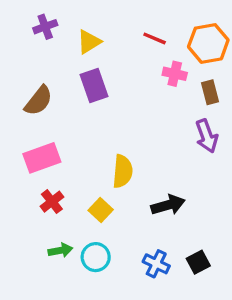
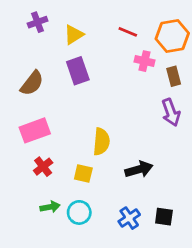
yellow square: (101, 210) -> (83, 174), turned -30
black square: (198, 262) -> (164, 217), turned 36
blue cross: (156, 264) -> (129, 218), turned 30

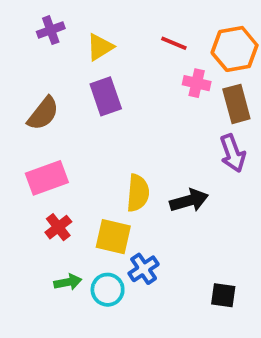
brown rectangle: (174, 76) -> (236, 104), size x1.4
black arrow: (139, 169) -> (189, 201), moved
yellow square: (83, 174) -> (113, 237), size x1.4
blue cross: (129, 218) -> (144, 269), moved

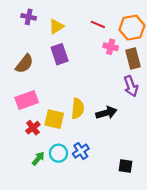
purple cross: (51, 30) -> (29, 17), turned 32
yellow square: (113, 237) -> (54, 119), moved
green arrow: (68, 282) -> (38, 159), turned -40
cyan circle: (108, 290) -> (58, 153), moved

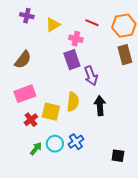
pink cross: (111, 47) -> (76, 39), moved
purple rectangle: (60, 54) -> (72, 60), moved
purple arrow: (131, 86) -> (91, 76), moved
black arrow: (106, 113) -> (100, 106), turned -78

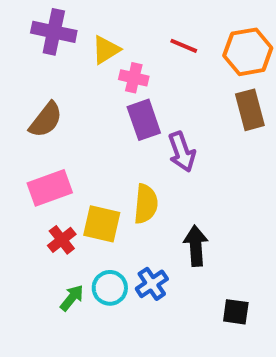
purple cross: (27, 16) -> (54, 32), size x1.5
pink cross: (76, 39) -> (134, 78), moved
black arrow: (100, 106) -> (196, 246), moved

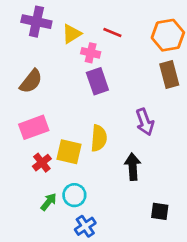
red line: (184, 46) -> (112, 32), moved
purple arrow: (182, 152) -> (145, 122), moved
blue cross: (152, 284) -> (85, 226), moved

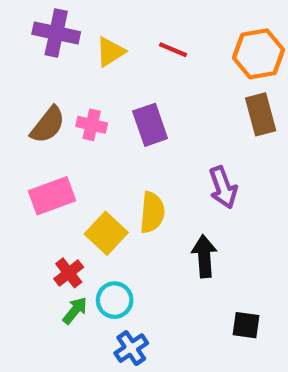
pink cross: (91, 53) -> (92, 125), moved
yellow square: (69, 152) -> (106, 233), turned 30
red cross: (42, 163) -> (69, 273), moved

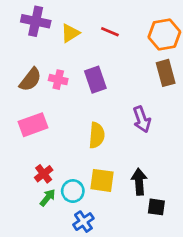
yellow square: (106, 233) -> (102, 180), moved, turned -35
black arrow: (204, 256) -> (139, 182), moved

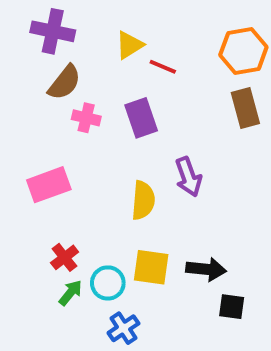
red line: (110, 32) -> (163, 67), moved
yellow triangle: (70, 33) -> (129, 45), moved
brown semicircle: (30, 80) -> (65, 82), moved
purple arrow: (142, 119) -> (188, 177), moved
black arrow: (139, 182) -> (206, 269), turned 100

